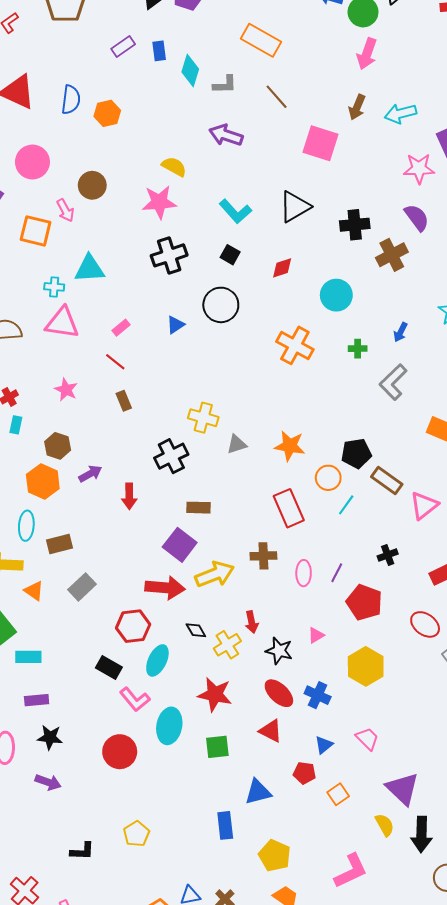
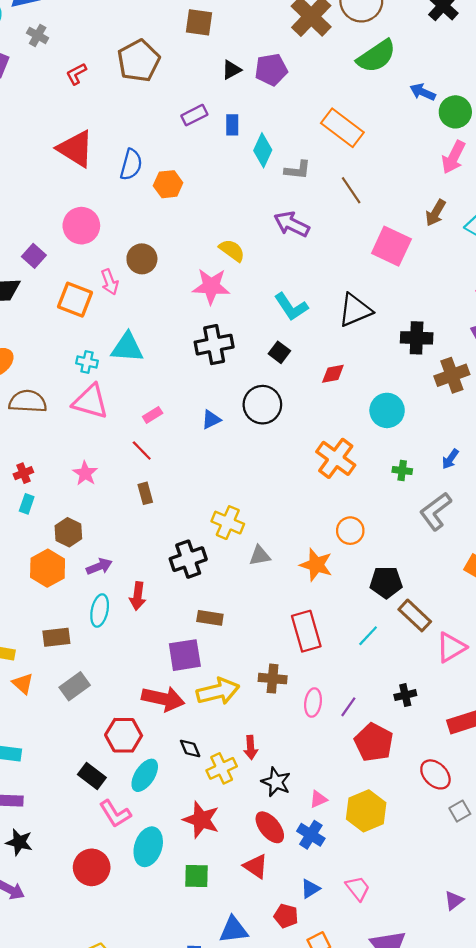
orange circle: (328, 478) -> (350, 531), moved
cyan ellipse: (26, 526) -> (100, 610), moved
purple square: (180, 545) -> (185, 655), turned 36
pink triangle: (316, 635) -> (318, 799), moved

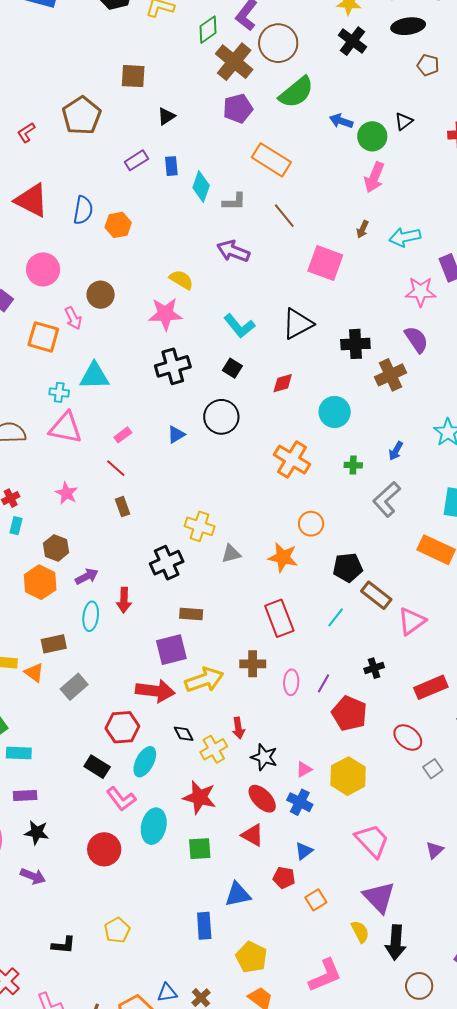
purple pentagon: (271, 70) -> (238, 109), moved
brown arrow: (436, 213) -> (363, 229), size x0.7
orange triangle: (23, 684) -> (34, 673), moved
pink trapezoid: (358, 888) -> (372, 841), moved, size x1.5

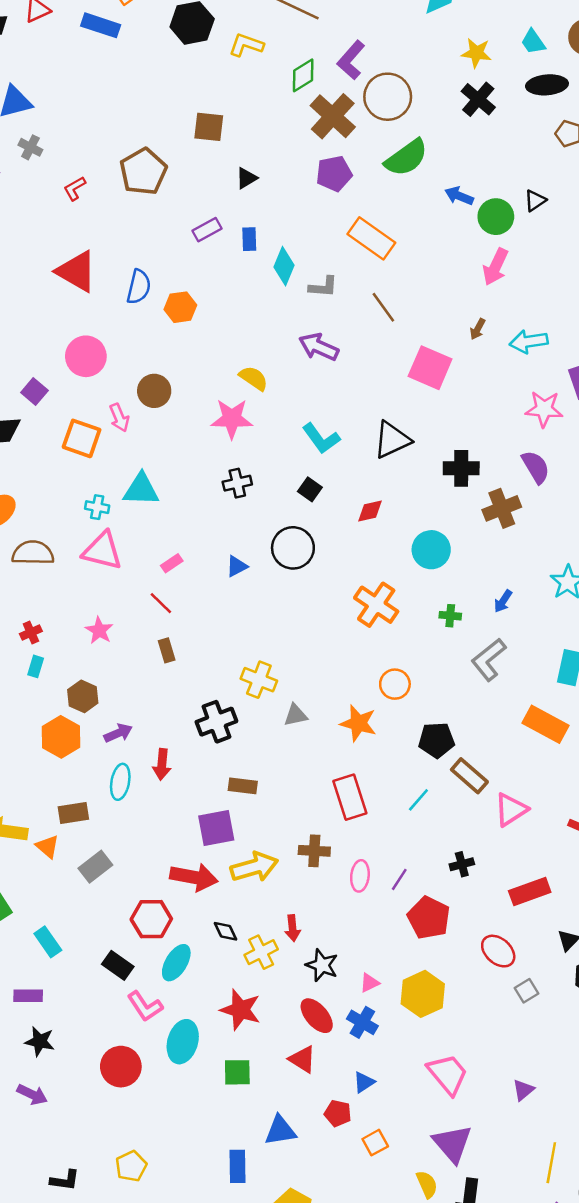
black cross: (173, 366) -> (237, 483), size x0.7
cyan rectangle: (19, 753) -> (48, 942), moved, turned 50

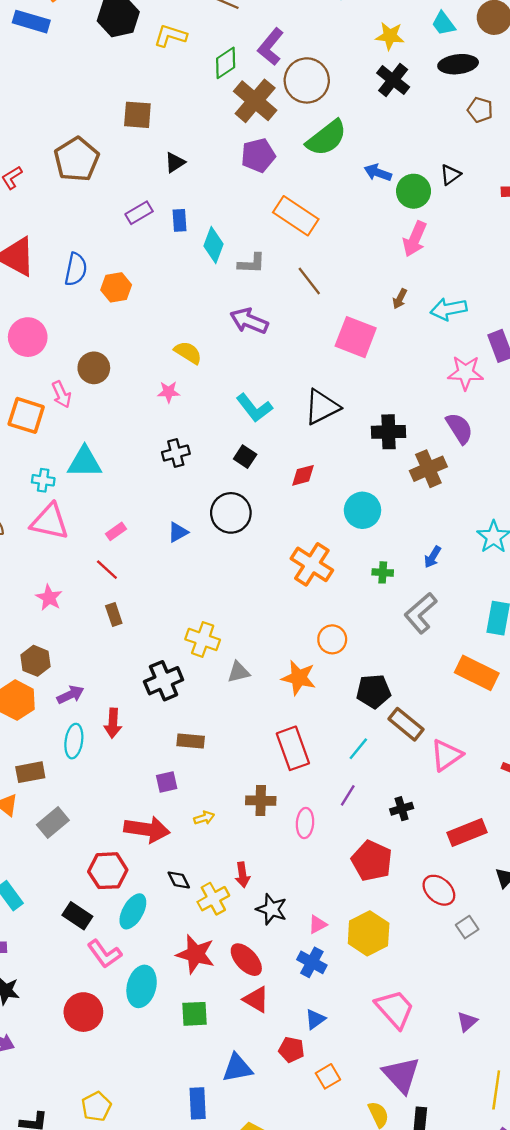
pink star: (232, 419) -> (169, 392), size x0.6
purple square: (216, 828) -> (167, 782), size x0.6
yellow arrow: (254, 867) -> (204, 818), size x0.5
purple line: (399, 879) -> (348, 795), moved
red ellipse: (317, 1016) -> (246, 960), moved

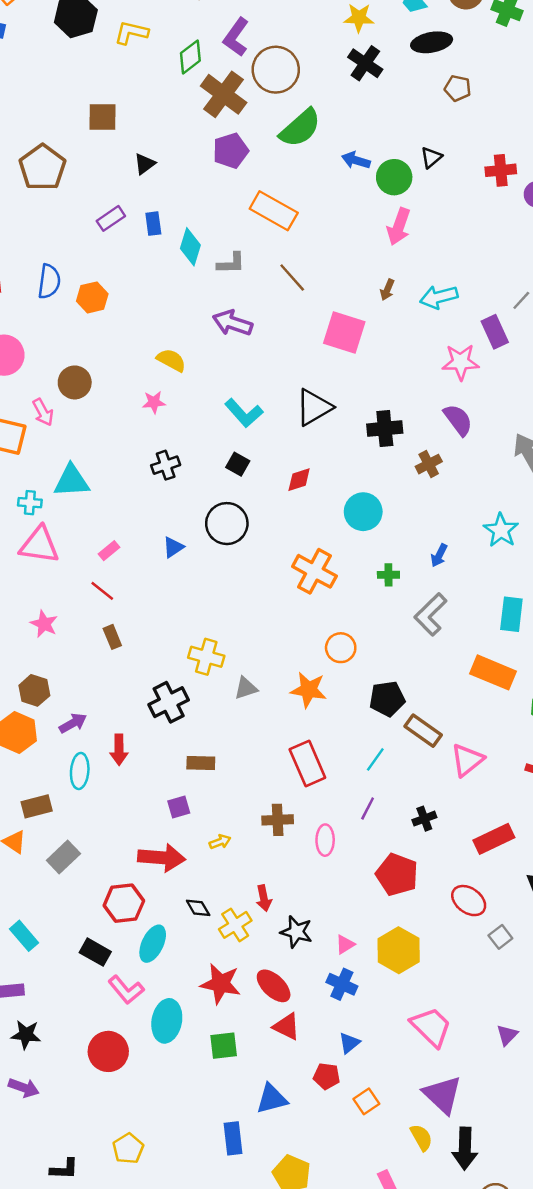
brown cross: (428, 469) -> (429, 464), size x0.7

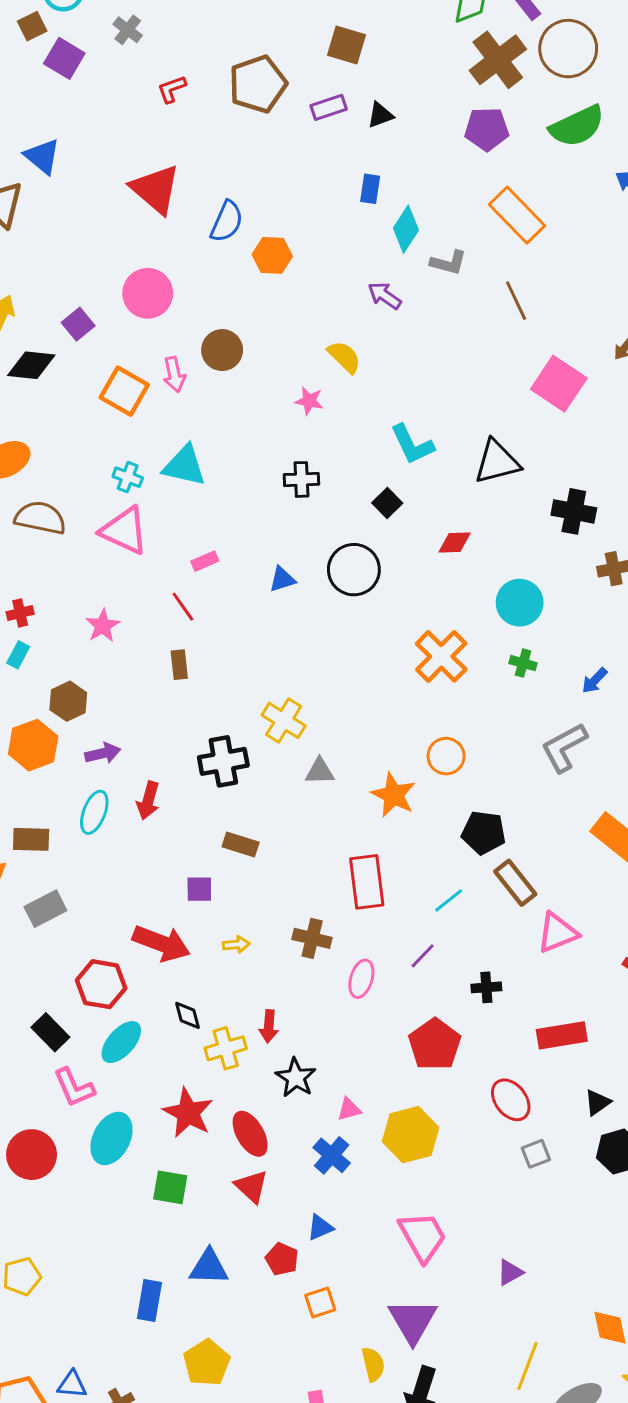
purple rectangle: (111, 218) -> (329, 107), moved
purple arrow: (232, 323) -> (385, 296), moved, size x0.7
green cross: (388, 575) -> (523, 663), moved

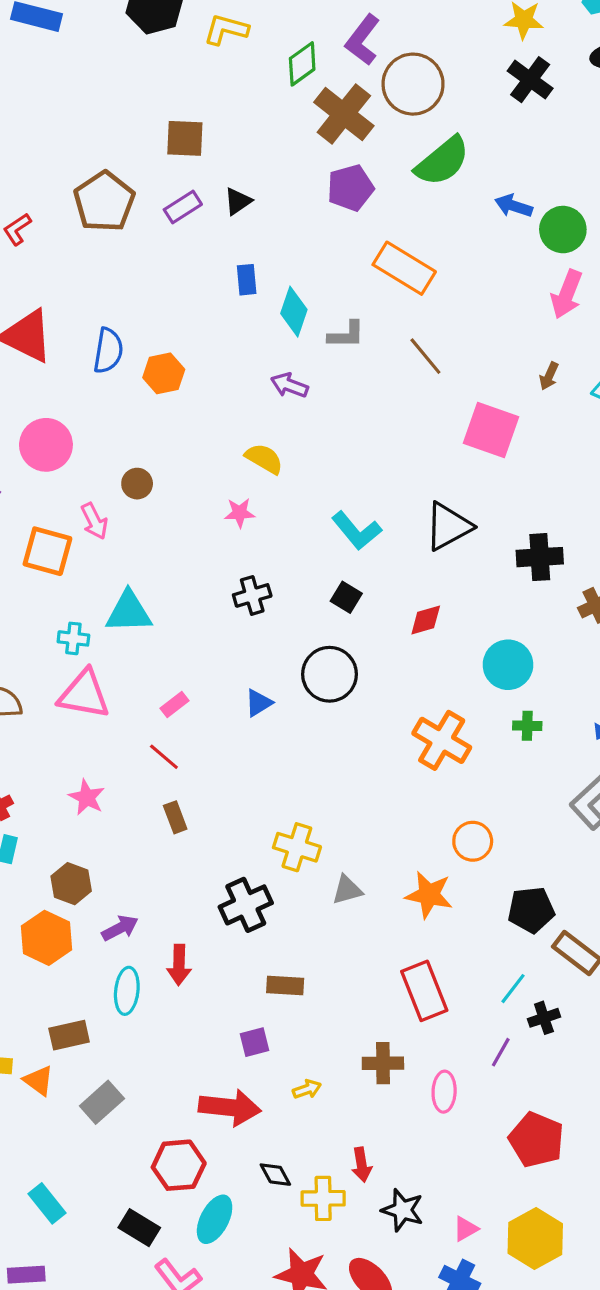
brown circle: (222, 350) -> (137, 484), size x0.7
black cross: (486, 987) -> (544, 1018), moved
yellow cross: (226, 1048) -> (323, 1198), turned 30

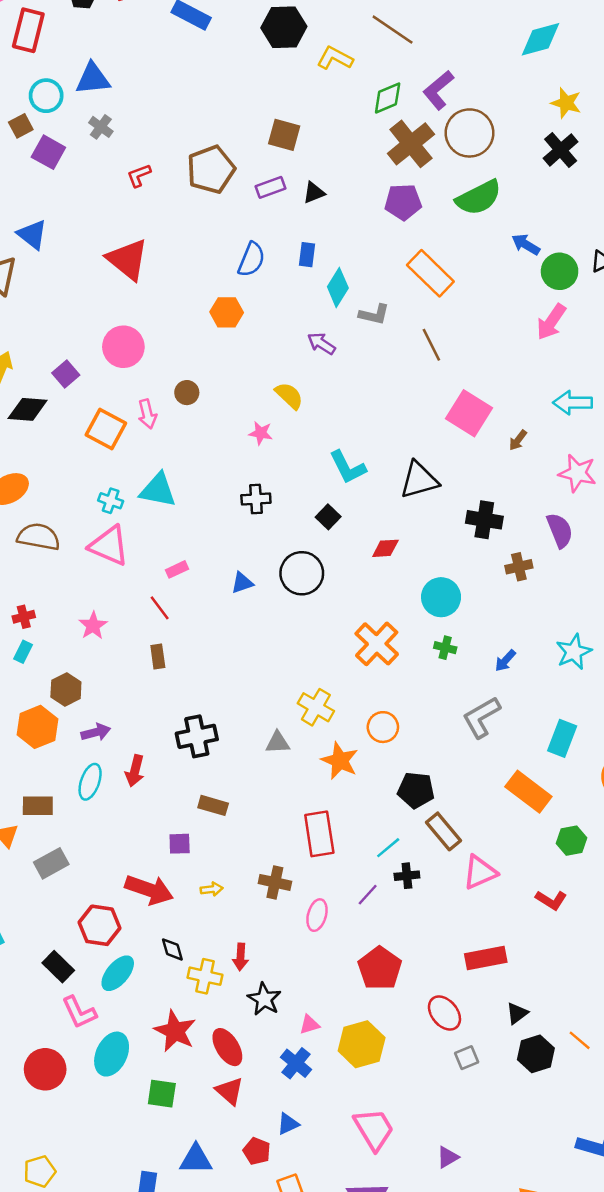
blue semicircle: (108, 351) -> (251, 260), moved
brown arrow: (549, 376) -> (518, 440), moved
yellow cross: (297, 847) -> (316, 707), moved

